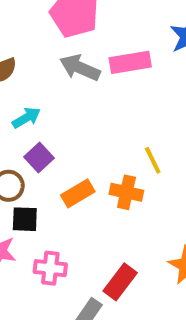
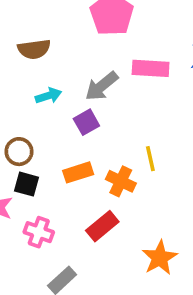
gray arrow: (80, 68) -> (102, 86), moved, turned -76
purple square: (39, 157) -> (86, 122), moved
red rectangle: (120, 282) -> (102, 226), moved

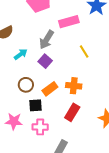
brown circle: (19, 152) -> (26, 85), moved
yellow line: (150, 159) -> (84, 52), moved
black square: (26, 184) -> (35, 105), moved

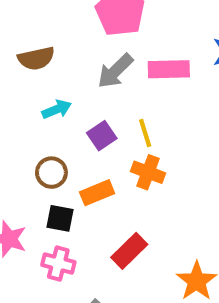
gray arrow: (47, 40) -> (115, 71), moved
yellow line: (84, 52) -> (145, 133), moved
orange cross: (74, 86) -> (148, 172), moved

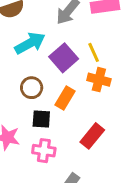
cyan arrow: (57, 109) -> (30, 43), size x1.5
purple square: (102, 136) -> (64, 58), size x1.4
orange rectangle: (97, 193) -> (65, 98), turned -30

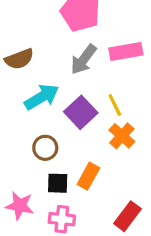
orange cross: (99, 80) -> (122, 136), turned 30
orange rectangle: (65, 98) -> (88, 176), moved
red rectangle: (92, 136) -> (128, 216), moved

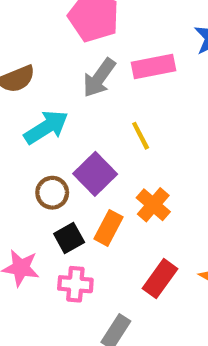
purple square: (81, 112) -> (95, 174), moved
orange cross: (122, 136) -> (153, 205), moved
black square: (58, 183) -> (69, 238), turned -30

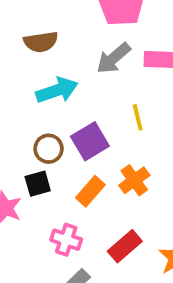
black square: (69, 238) -> (38, 184), moved
pink cross: (75, 284) -> (66, 240), moved

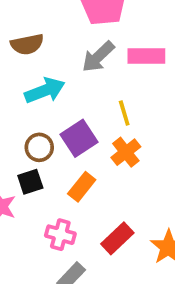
orange cross: (134, 180) -> (126, 152), moved

